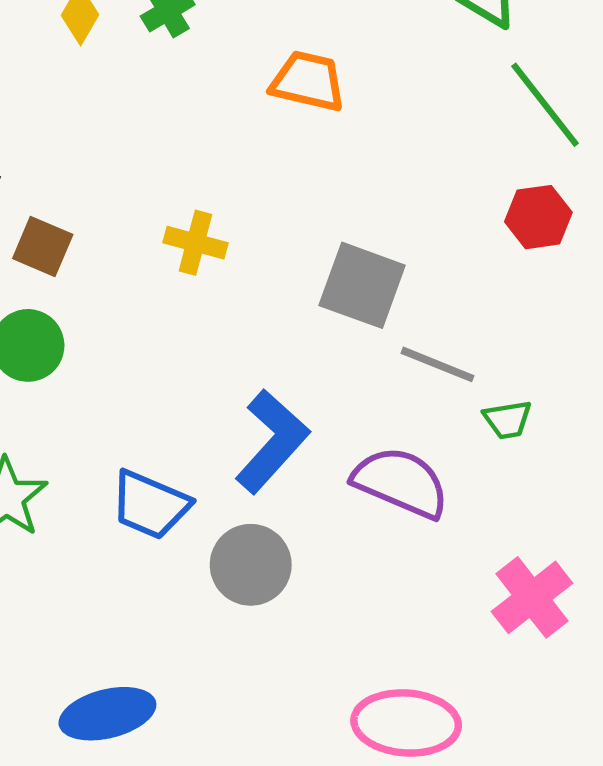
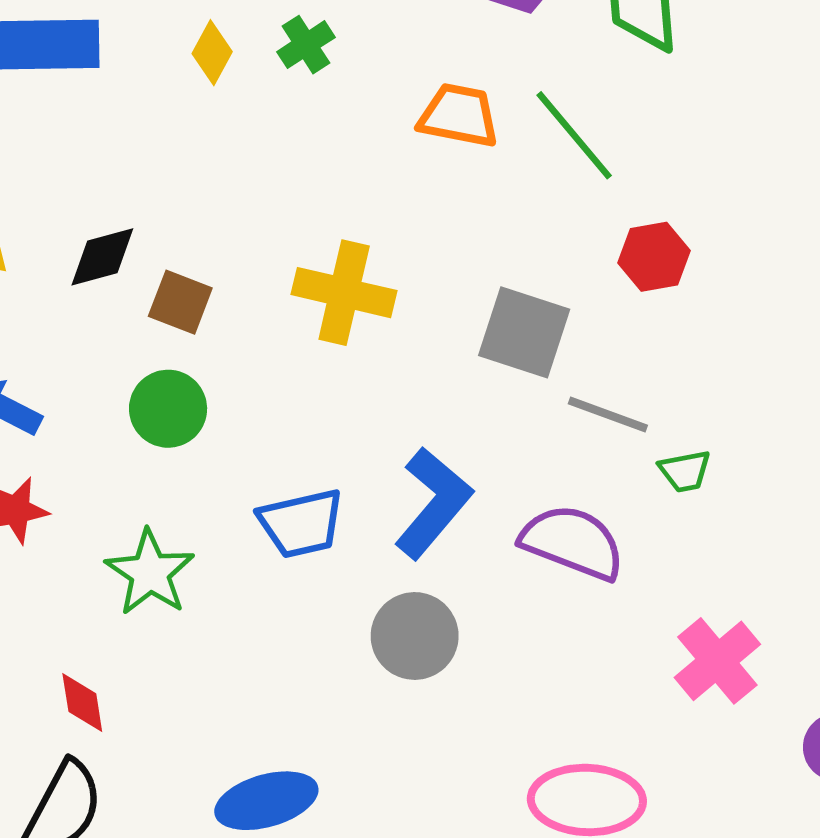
green line: (545, 105) -> (574, 135), moved
red hexagon: (538, 217) -> (654, 257), moved
yellow cross: (195, 243) -> (344, 293), size x1.5
blue trapezoid: (150, 505) -> (301, 523), moved, turned -34

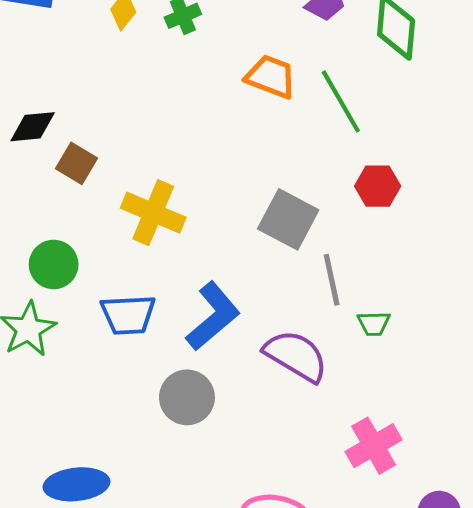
yellow cross: (344, 293) -> (153, 213), moved
green circle: (168, 409) -> (54, 264), moved
gray line: (608, 415) -> (332, 280), turned 48

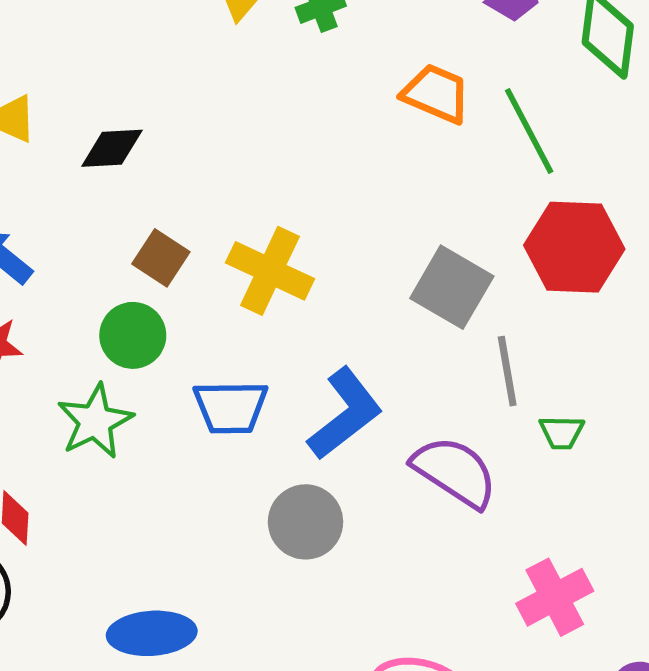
brown square: (77, 163) -> (161, 258), moved
red hexagon: (378, 186) -> (574, 247), size x1.6

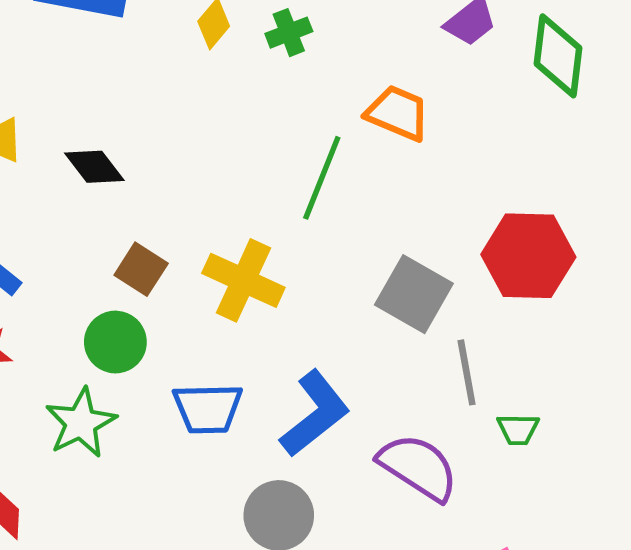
green line: (529, 131) -> (322, 178), moved, turned 50
black diamond: (112, 148) -> (94, 167), turned 56

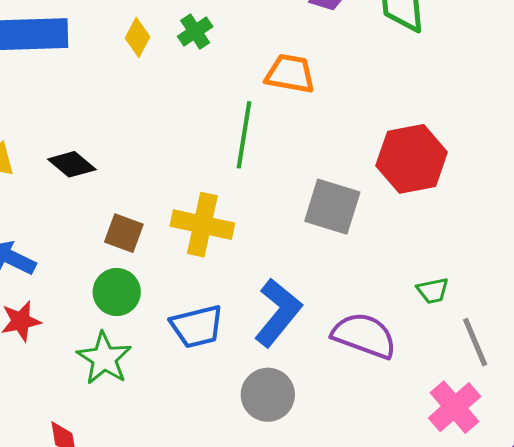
gray line: (467, 372) -> (475, 342), moved

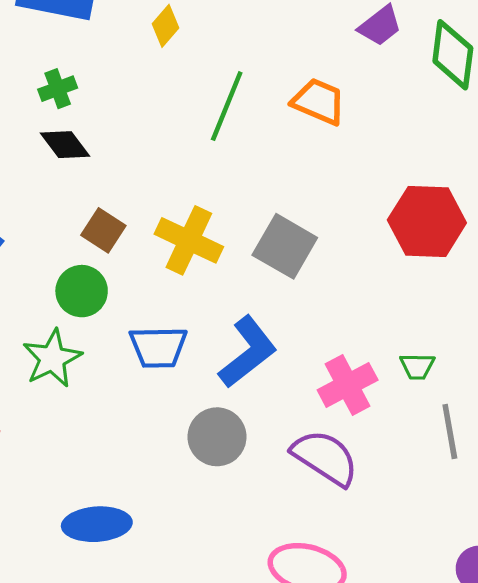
green cross: (195, 32) -> (58, 89), moved
green line: (244, 135) -> (227, 106), moved
gray square: (332, 207) -> (285, 246), moved
purple semicircle: (364, 335) -> (325, 458), moved
pink cross: (455, 407) -> (348, 385), moved

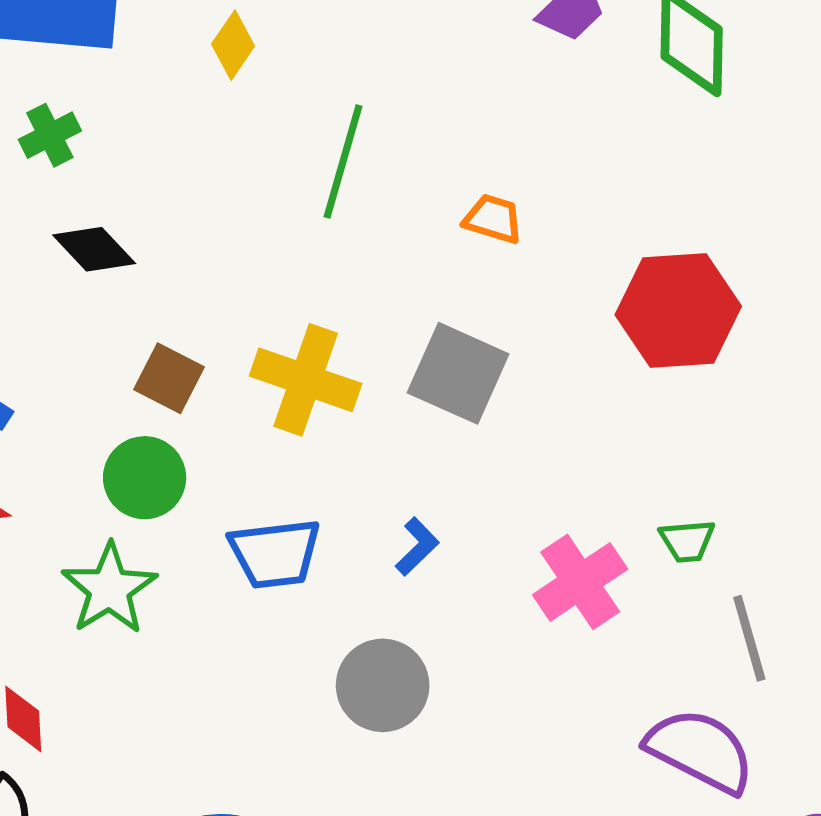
green cross: (58, 89) -> (50, 135), moved
orange trapezoid: (319, 102) -> (493, 219), moved, size x0.7
blue L-shape: (248, 352) -> (417, 547), size x0.5
purple semicircle: (325, 458) -> (700, 751), moved

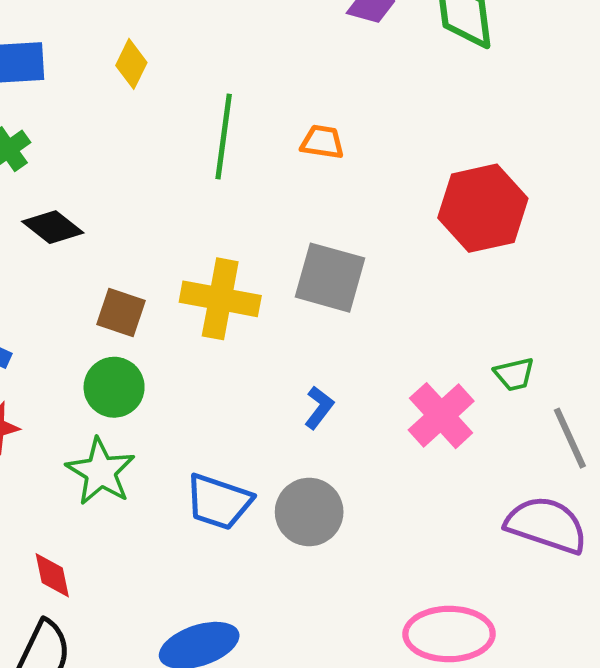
orange trapezoid: (493, 219) -> (322, 142), moved
blue trapezoid: (275, 553) -> (219, 502), moved, turned 34

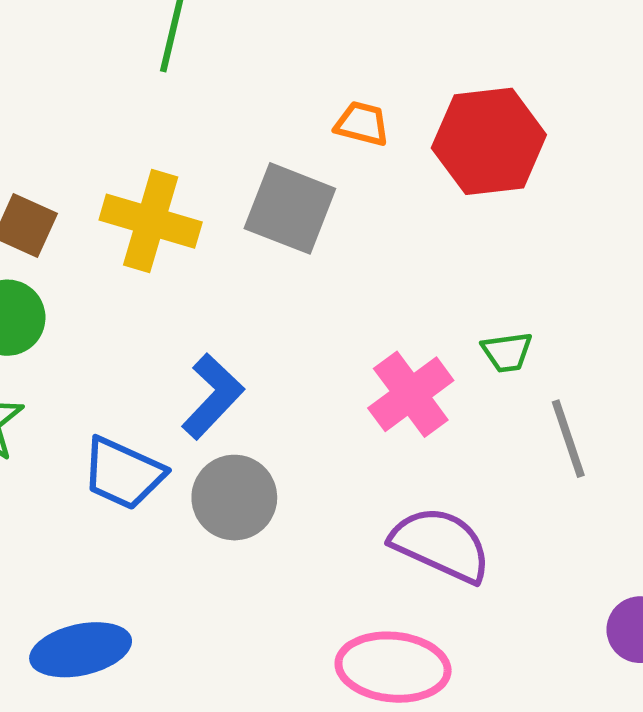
orange trapezoid: (322, 142) -> (362, 124), moved
blue L-shape: (319, 408) -> (213, 396), moved, size x1.6
purple semicircle: (546, 525) -> (441, 545), moved

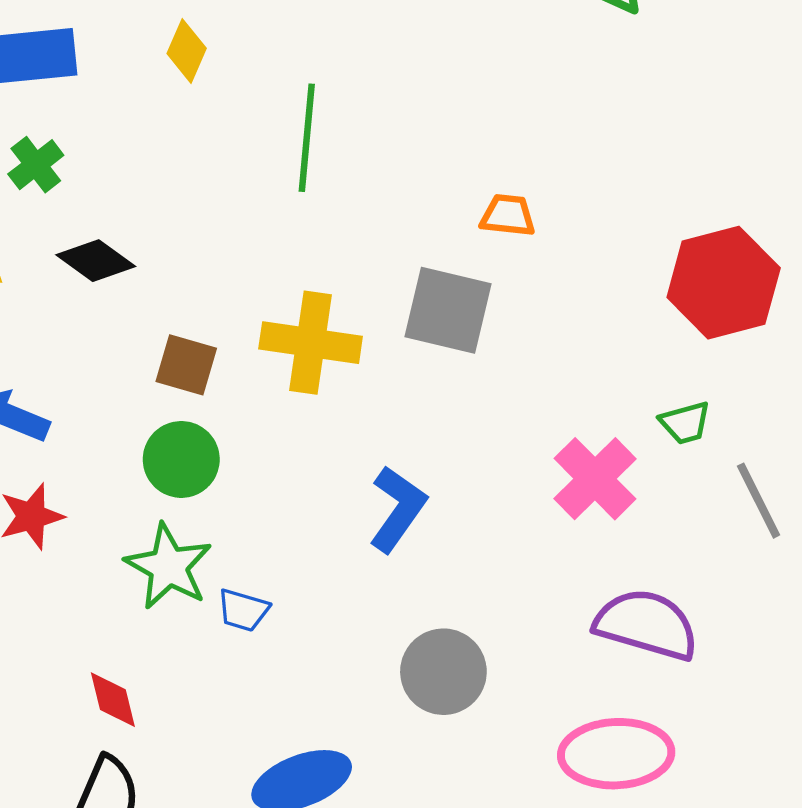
red hexagon: (489, 141) -> (724, 283), moved
blue trapezoid: (123, 473) -> (243, 610), moved, size x0.6
gray circle: (234, 498) -> (443, 672), moved

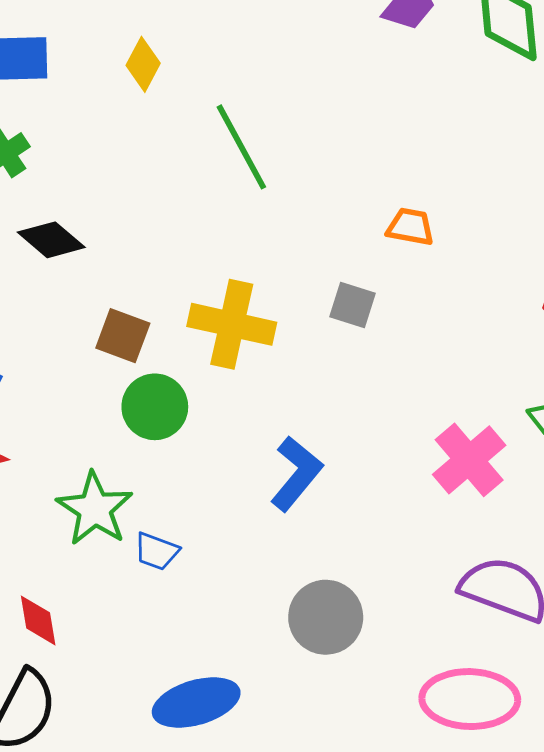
green line: (307, 138) -> (241, 147), turned -38
gray square: (448, 310) -> (353, 305), size x0.6
green circle: (181, 459) -> (155, 407), moved

